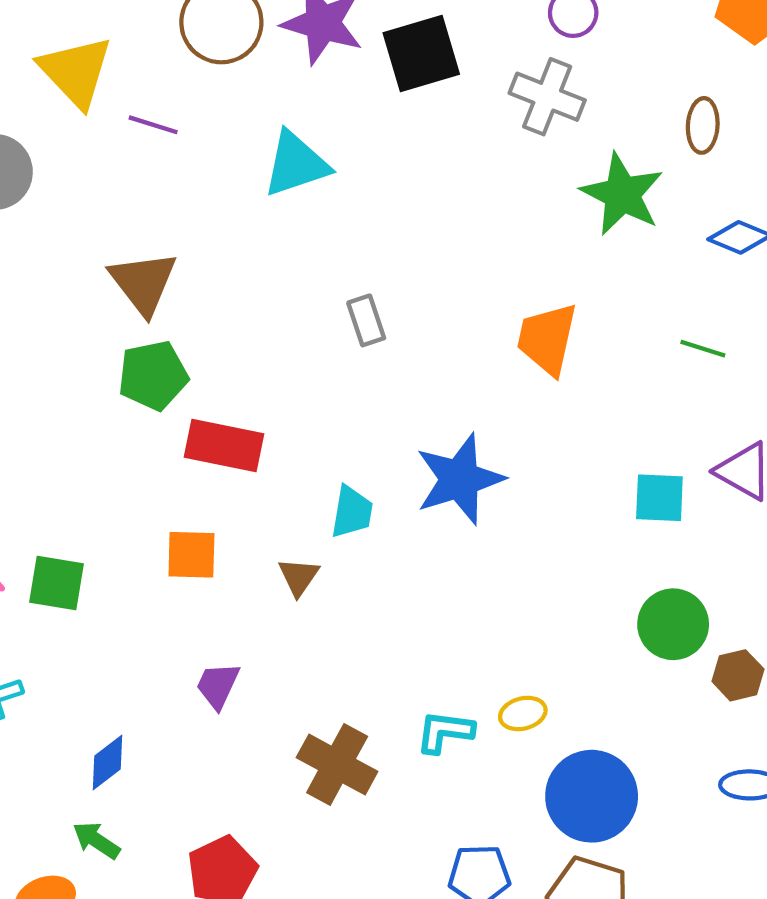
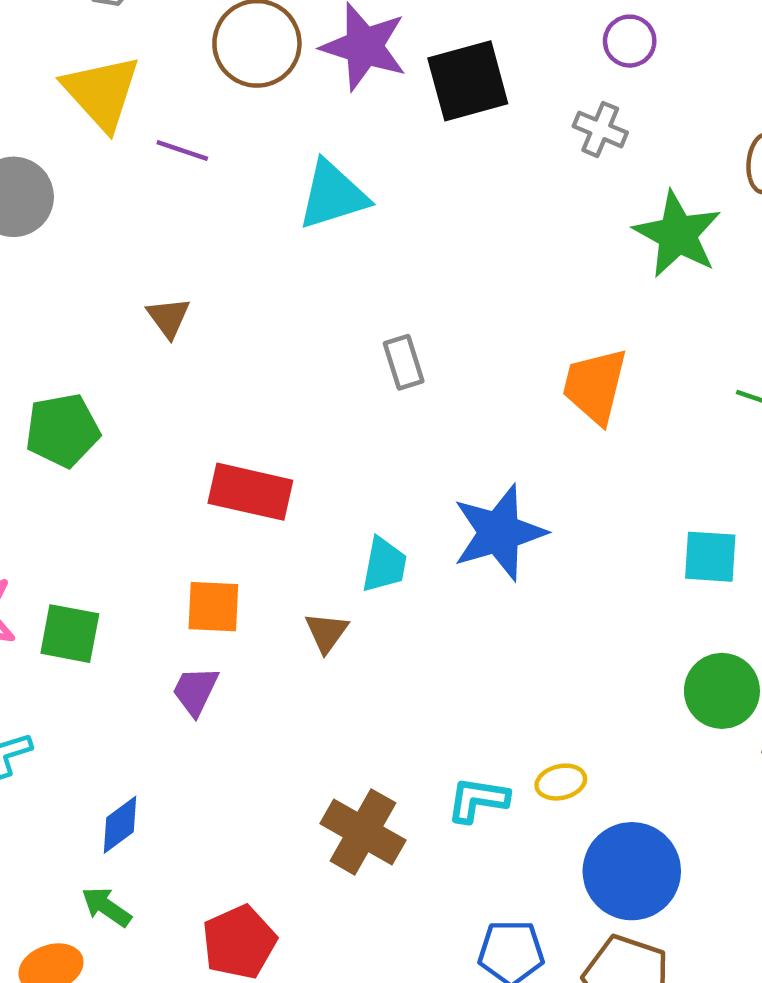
gray cross: (547, 97) -> (600, 129), size x0.7
brown triangle: (143, 283) -> (168, 317), size x0.6
green pentagon: (153, 375) -> (62, 430), moved
purple trapezoid: (218, 686) -> (195, 691), moved

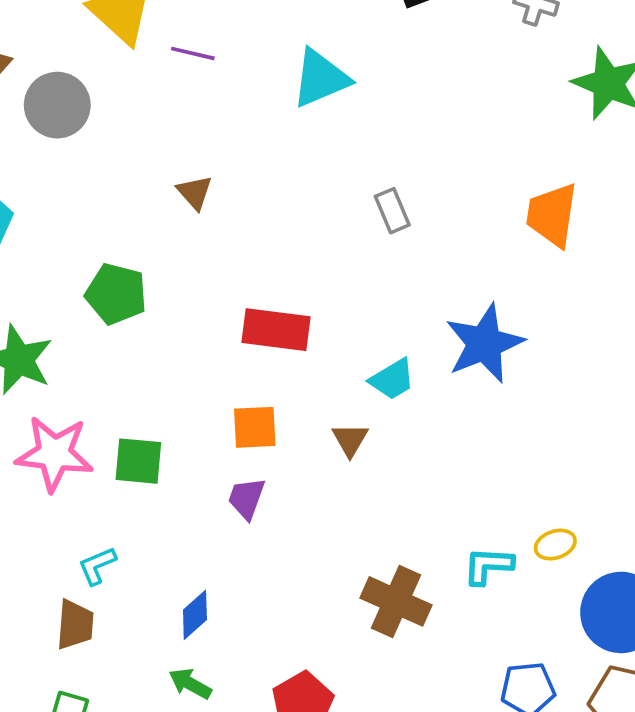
green pentagon: (62, 430) -> (116, 294), turned 30
cyan trapezoid: (384, 565) -> (392, 379), turned 54

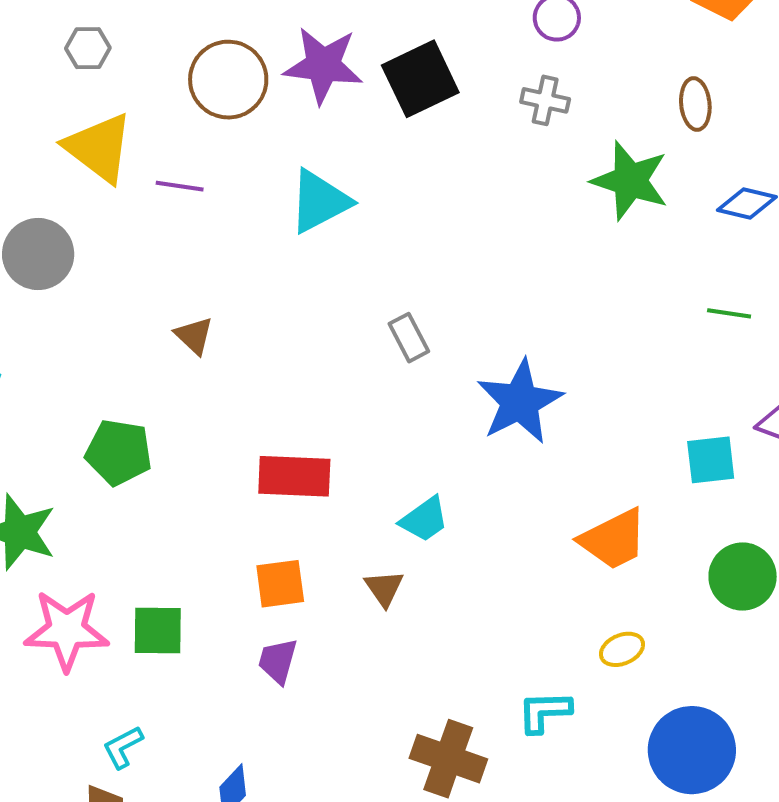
orange trapezoid: (552, 215) -> (613, 539), moved, turned -120
blue star: (484, 344) -> (520, 402), moved
yellow ellipse: (555, 545) -> (622, 649), moved

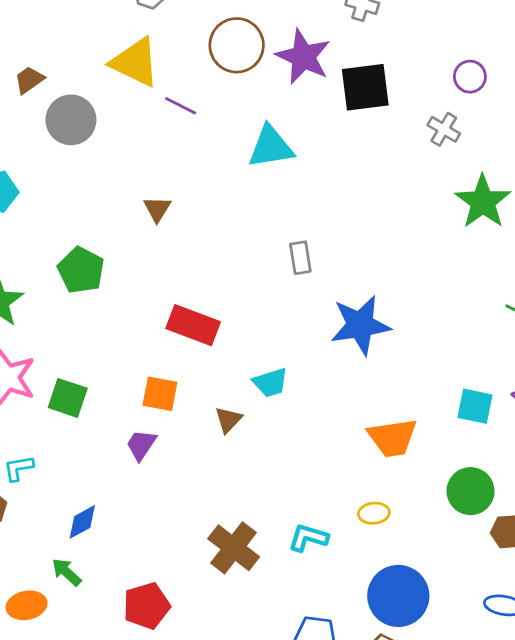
yellow triangle: (99, 148) -> (135, 62), turned -30

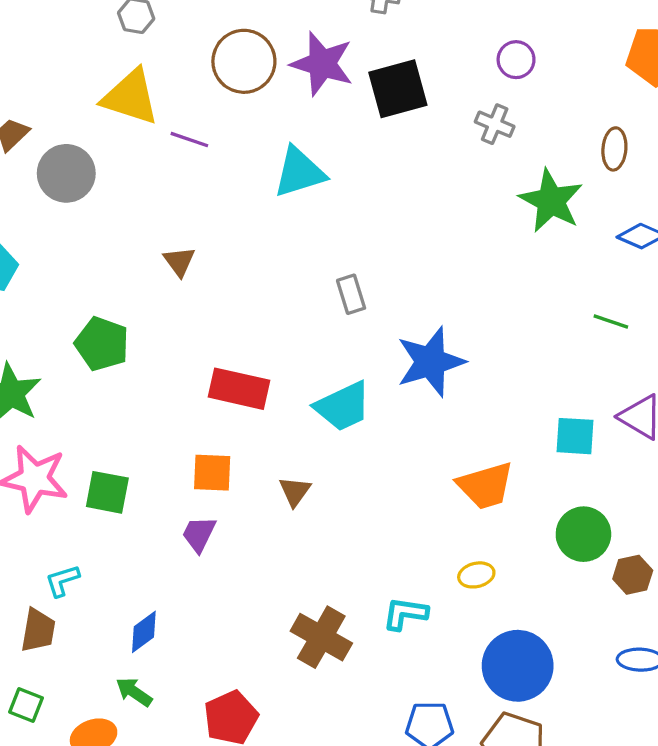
cyan trapezoid: (270, 383) -> (343, 406), moved, size x1.4

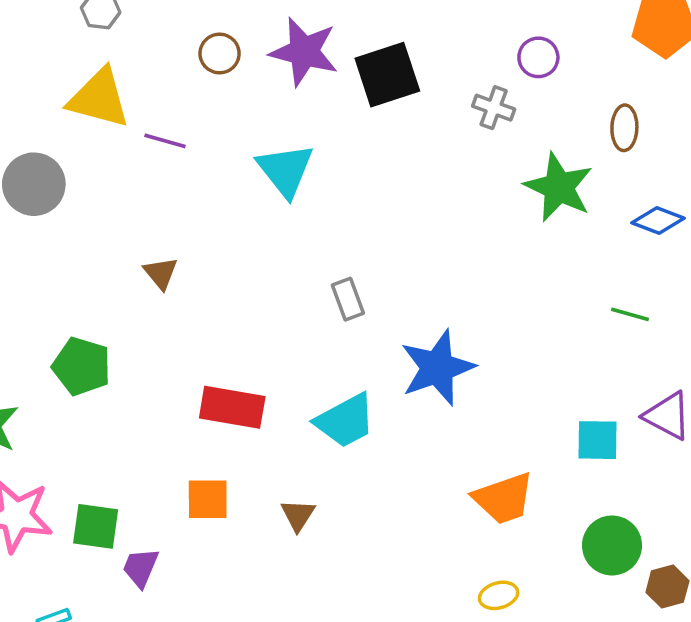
purple circle: (516, 60) -> (538, 57), moved
brown circle: (244, 61) -> (220, 53), size x0.6
cyan triangle: (299, 172) -> (285, 170), turned -48
purple trapezoid: (199, 534) -> (140, 568), moved

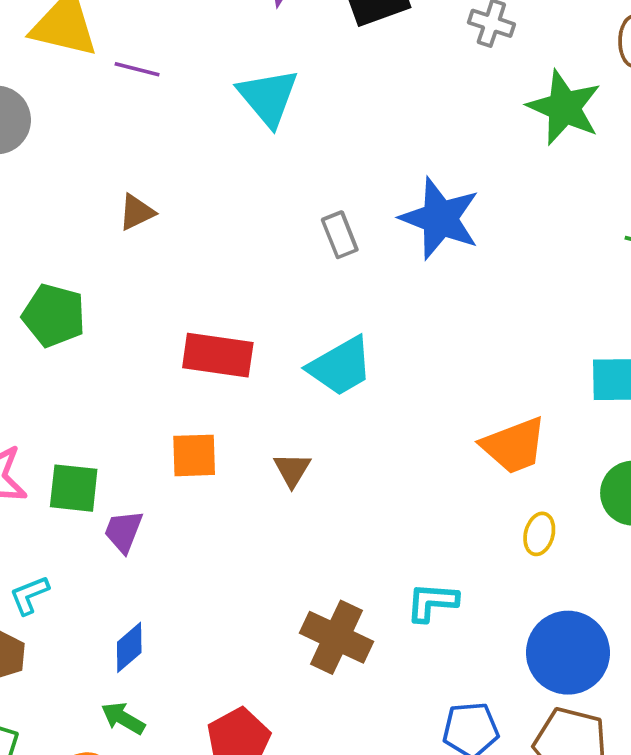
brown triangle: (161, 273) -> (136, 212), turned 45
blue star: (437, 368) -> (440, 218), moved, turned -30
yellow ellipse: (499, 595) -> (539, 534), moved, turned -57

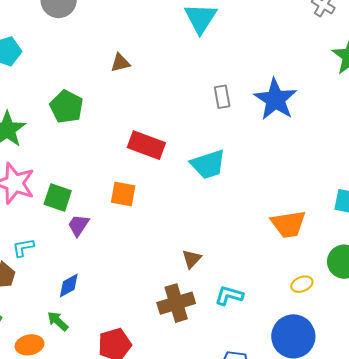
brown triangle: (292, 470) -> (192, 259), moved
yellow ellipse: (539, 534) -> (302, 284), moved, turned 40
brown cross: (336, 637) -> (176, 303), turned 36

